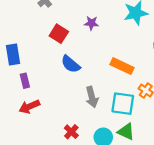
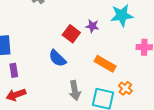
purple star: (91, 23) -> (92, 26), moved
red square: (59, 34) -> (71, 34), moved

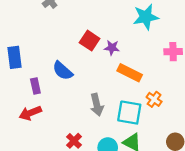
purple star: (92, 26) -> (112, 48), moved
blue semicircle: (57, 58) -> (63, 71), moved
purple rectangle: (14, 70) -> (35, 86), moved

